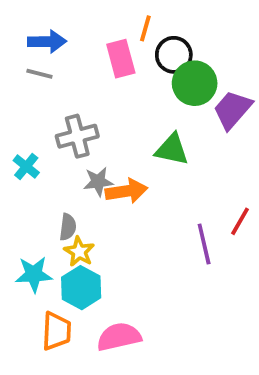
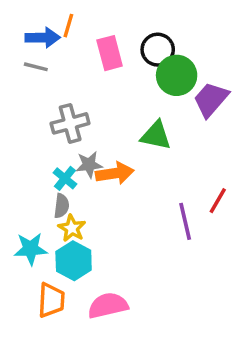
orange line: (145, 28) -> (68, 26), moved
cyan cross: (26, 166) -> (65, 178), moved

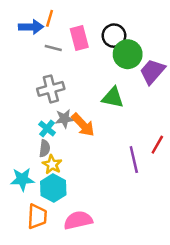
gray line: (36, 67) -> (53, 48), moved
orange arrow: (115, 173) -> (83, 125), turned 55

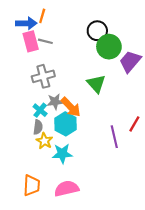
pink rectangle: (79, 38) -> (31, 41), moved
green triangle: (113, 98) -> (96, 84), turned 36
cyan star: (22, 179) -> (62, 154), moved
cyan hexagon: (53, 188) -> (66, 124), moved

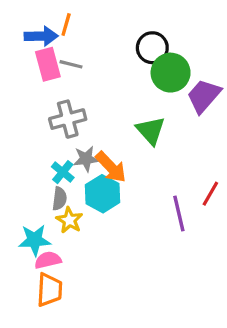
cyan star: (62, 154) -> (35, 240), moved
pink semicircle: (67, 189) -> (48, 260), moved, size x0.7

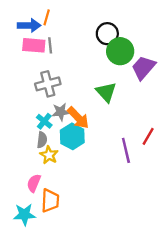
pink rectangle: (48, 64) -> (34, 45), turned -70
gray line: (71, 64) -> (50, 45), turned 70
cyan star: (35, 240) -> (24, 215), moved
pink semicircle: (48, 260) -> (34, 183), turned -54
orange trapezoid: (49, 290) -> (50, 201), moved

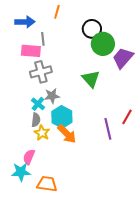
orange line: (47, 17) -> (57, 12), moved
pink rectangle: (34, 45) -> (31, 51), moved
orange arrow: (78, 118) -> (67, 134), moved
orange trapezoid: (50, 201) -> (47, 184), moved, turned -85
cyan star: (24, 215) -> (21, 172), moved

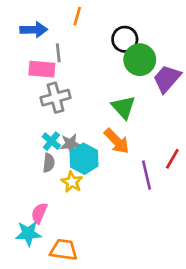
gray star: (52, 96) -> (70, 144), moved
yellow star: (42, 133) -> (72, 182), moved
orange arrow: (67, 134) -> (117, 141), moved

